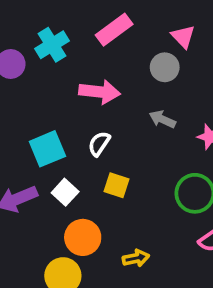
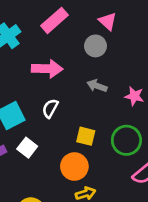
yellow square: (117, 185) -> (86, 136), moved
orange circle: (83, 237) -> (74, 166), moved

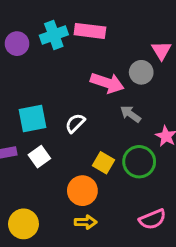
pink rectangle: (55, 20) -> (90, 31), moved, turned 32
pink arrow: (47, 69) -> (107, 83), moved
green circle: (126, 140) -> (139, 162), moved

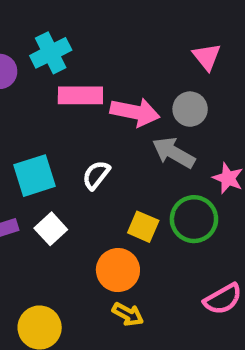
pink rectangle: (90, 31) -> (80, 95), moved
gray circle: (141, 72) -> (190, 109), moved
gray arrow: (131, 114) -> (174, 153), size x1.4
yellow arrow: (86, 222) -> (128, 314), turned 35

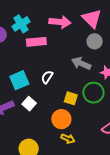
pink triangle: (207, 57) -> (92, 18), size x1.5
gray circle: (190, 109) -> (95, 41), moved
pink arrow: (135, 112) -> (60, 22), moved

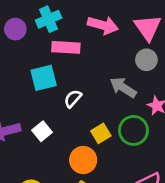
cyan square: (19, 80) -> (44, 78), moved
yellow square: (71, 98) -> (101, 133), turned 32

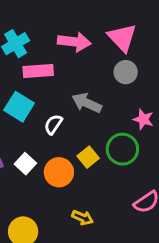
cyan square: (44, 78) -> (19, 107), turned -36
gray arrow: (123, 87) -> (87, 103), moved
orange circle: (83, 160) -> (59, 172), moved

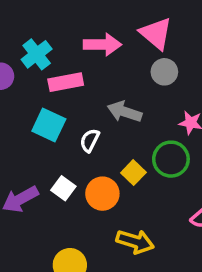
yellow arrow: (83, 218) -> (135, 242), size x1.5

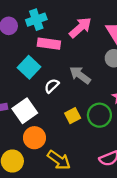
pink arrow: (102, 45) -> (80, 28), turned -60
white square: (63, 188) -> (25, 111), size x1.5
orange circle: (102, 194) -> (34, 138), moved

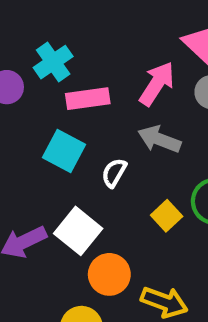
pink arrow: (80, 28) -> (157, 84), moved

